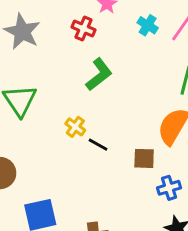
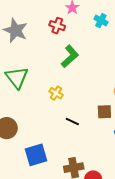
black line: (98, 145) -> (72, 121), moved

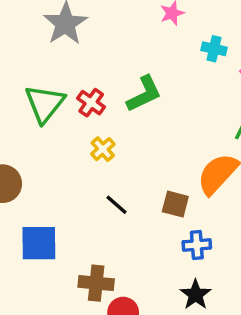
cyan cross: (101, 21) -> (214, 49), turned -32
red cross: (57, 26) -> (91, 103), moved

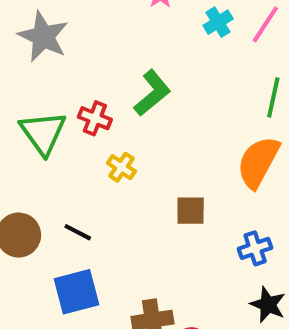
cyan cross: (214, 49) -> (218, 22), turned -30
brown square: (175, 204) -> (191, 211), moved
black line: (116, 205) -> (78, 232), moved

